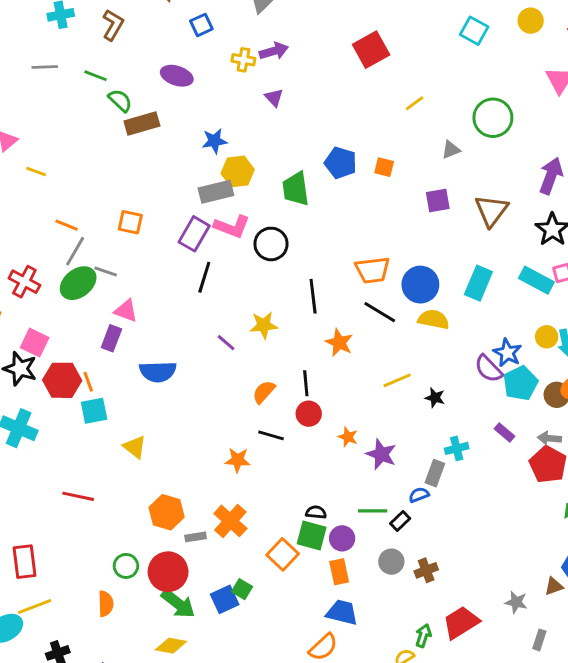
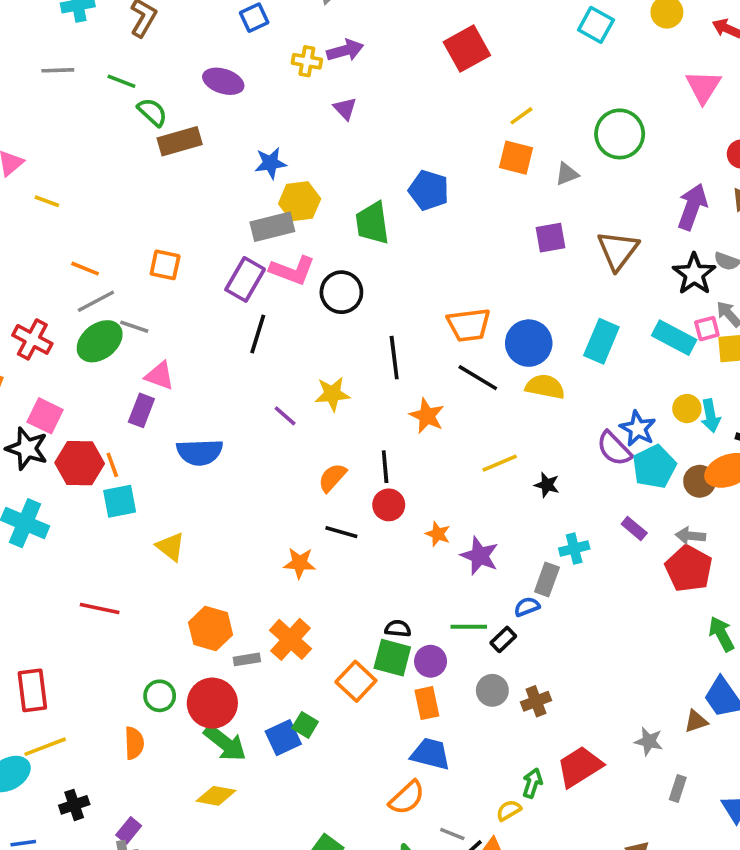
orange square: (384, 167) -> (516, 158), moved, size x1.4
gray line: (75, 251) -> (96, 301), turned 32

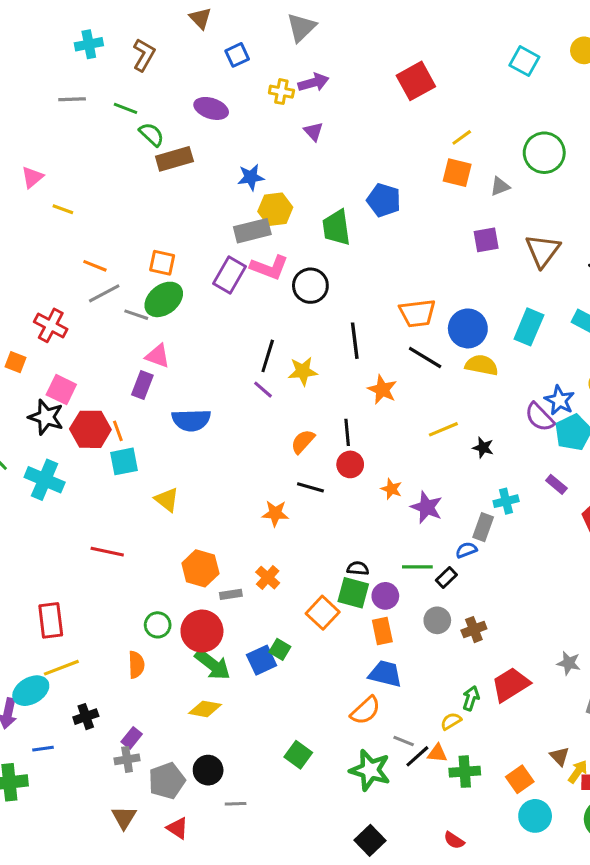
black line: (258, 334) -> (268, 356), moved
green ellipse: (100, 341) -> (164, 299), moved
orange cross: (291, 639) -> (268, 578), size x0.7

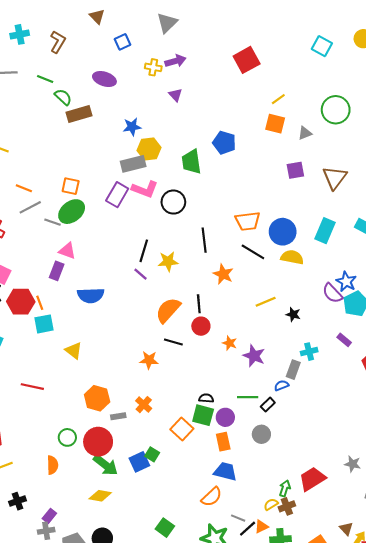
orange semicircle: (303, 442) -> (168, 310), size x1.5
brown cross: (474, 630) -> (287, 506), moved
orange triangle: (437, 753) -> (261, 527), turned -32

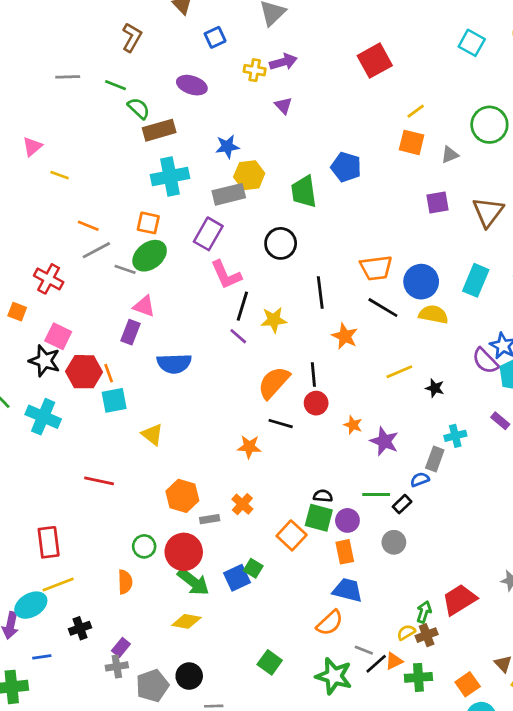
cyan cross: (20, 34) -> (170, 177), moved, size x1.5
pink L-shape: (145, 189) -> (226, 275), moved, turned 45

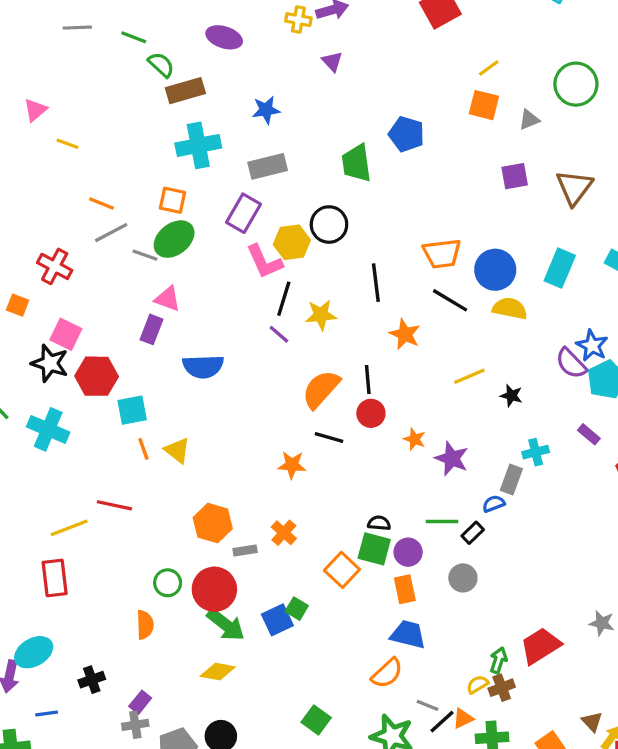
yellow hexagon: (249, 175) -> (292, 242), moved
orange line: (109, 373) -> (143, 449), moved
yellow line: (58, 585) -> (69, 528), moved

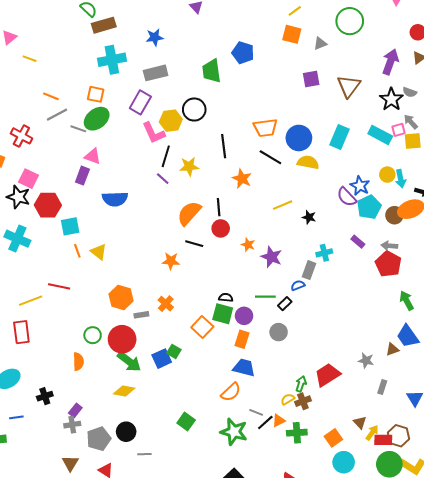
orange rectangle: (405, 589) -> (242, 339), turned 30

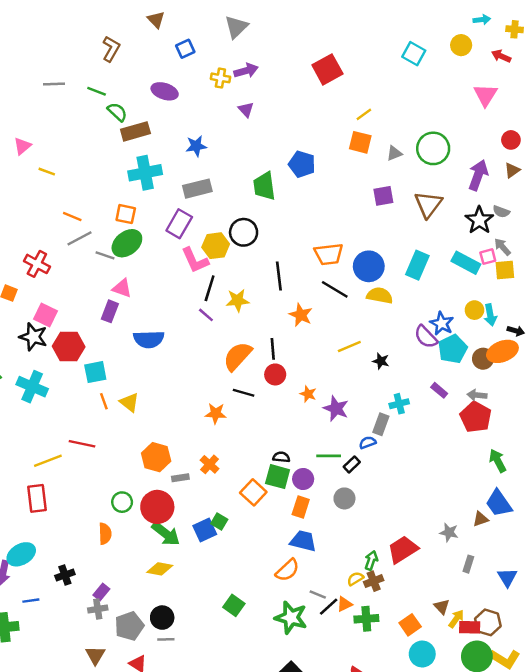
green circle: (350, 21) -> (433, 148), moved
gray line: (144, 454) -> (166, 639), moved

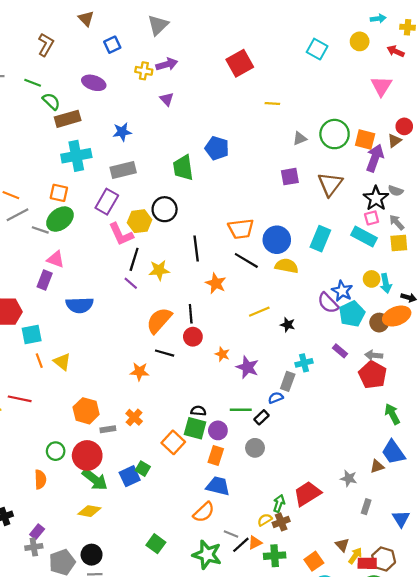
yellow line: (364, 114) -> (272, 104), turned 40
orange square: (360, 142) -> (365, 139), moved
brown triangle: (512, 170) -> (394, 141), moved
pink square: (488, 257) -> (372, 218), moved

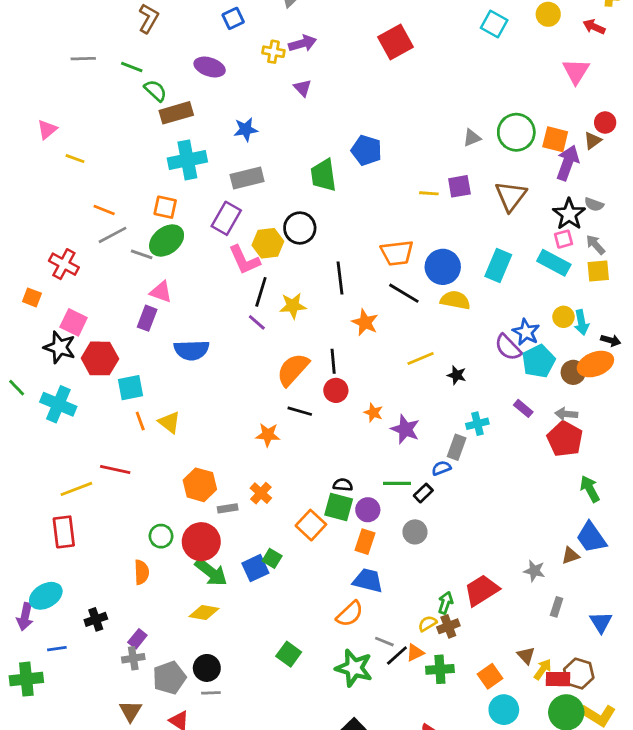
yellow line: (272, 104) -> (429, 193), moved

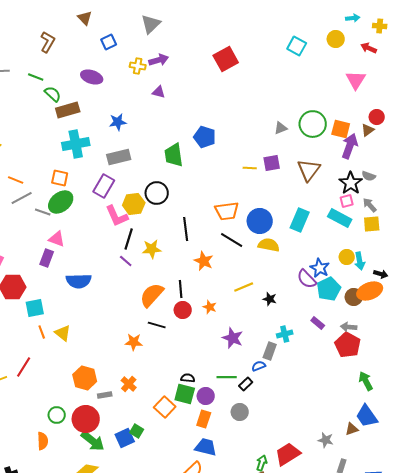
purple triangle: (303, 88) -> (159, 92), turned -32
orange star: (373, 413) -> (210, 307), moved
red line: (115, 469) -> (24, 367), turned -70

